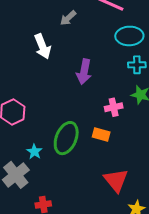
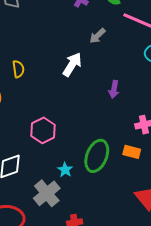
white arrow: (43, 46) -> (72, 65), turned -125
purple arrow: (84, 72) -> (114, 89), size x0.7

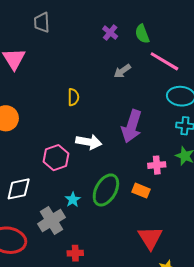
white arrow: (72, 65) -> (89, 142), moved, turned 60
yellow semicircle: (18, 69) -> (73, 97), moved
purple arrow: (114, 89) -> (132, 126), size x1.8

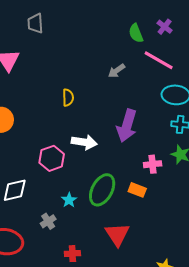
purple cross: (110, 33) -> (165, 27), moved
gray cross: (51, 221) -> (48, 221), size x0.6
red triangle: (150, 238) -> (117, 234), moved

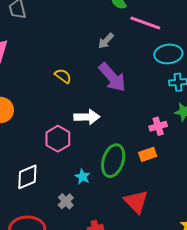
yellow semicircle: (68, 98) -> (63, 76), turned -42
purple arrow: (127, 126) -> (112, 77), moved, turned -48
orange rectangle: (137, 190) -> (148, 154), turned -30

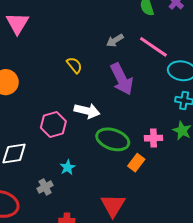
pink line: (145, 23) -> (153, 47), moved
gray arrow: (106, 41) -> (115, 40), moved
orange rectangle: (148, 154) -> (136, 163), turned -48
green ellipse: (113, 161) -> (113, 139), moved, turned 76

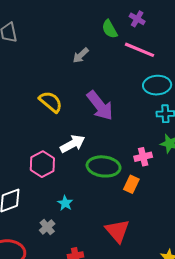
gray arrow: (115, 40) -> (81, 55), moved
pink line: (153, 47) -> (140, 50), moved
yellow semicircle: (74, 65) -> (51, 102), size x1.4
white arrow: (87, 111) -> (73, 144), turned -30

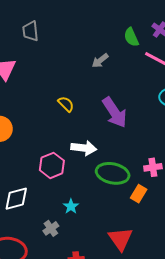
yellow semicircle: (51, 102) -> (66, 104), size x0.7
white arrow: (73, 144) -> (84, 148), turned 30

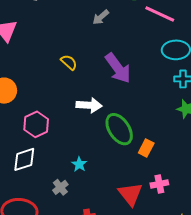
pink hexagon: (52, 165) -> (36, 124), moved
pink cross: (153, 167) -> (159, 184), moved
green ellipse: (113, 173) -> (119, 129), turned 48

